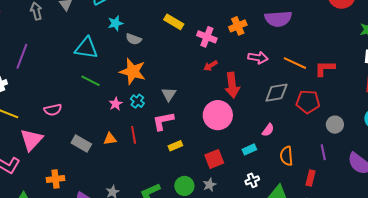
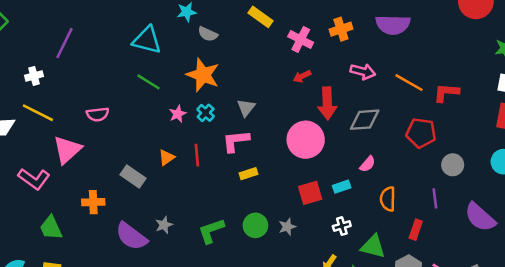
gray diamond: (276, 93) -> (365, 120), moved
orange triangle: (110, 139) -> (167, 157), turned -32
gray rectangle: (81, 143) -> (133, 177), moved
red square: (214, 159) -> (310, 193), moved

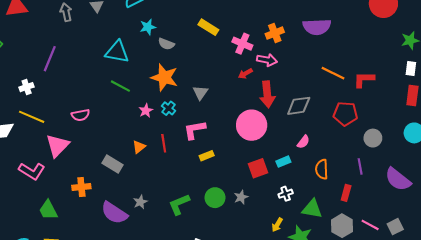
pink arrow: (363, 72) -> (267, 60), moved
gray triangle: (246, 108) -> (200, 93), moved

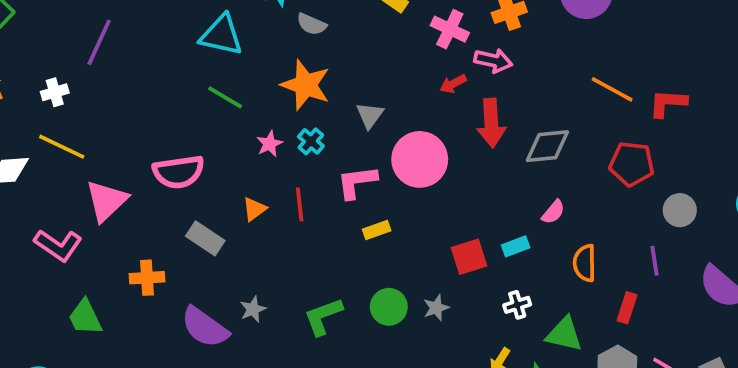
pink semicircle: (80, 115) -> (179, 172), moved, size x1.5
pink circle: (252, 125) -> (420, 159), moved

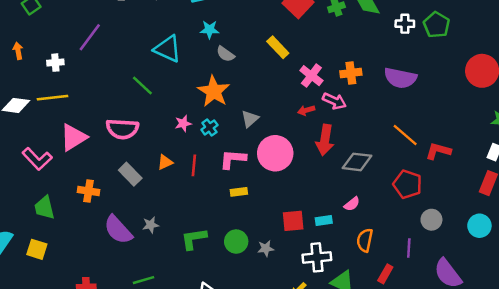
green line: (225, 97) -> (142, 85), moved
yellow line: (62, 147) -> (53, 98), turned -44
white cross: (517, 305) -> (317, 257), size x1.6

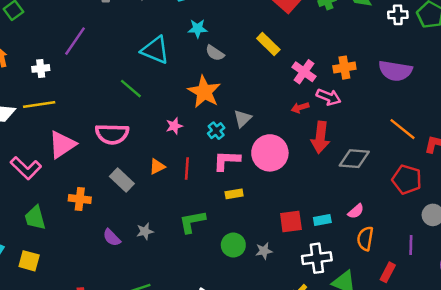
cyan cross: (209, 127) -> (216, 131), moved
pink semicircle: (352, 204) -> (356, 211), moved
purple semicircle: (118, 230) -> (112, 238), size x0.6
green L-shape: (194, 239) -> (192, 222), moved

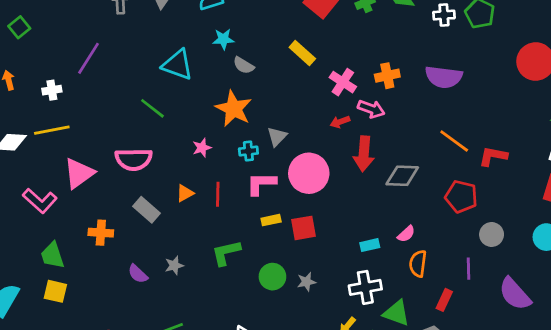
cyan cross: (216, 131) -> (248, 151), turned 35
red square: (291, 221) -> (303, 228), moved
yellow square: (29, 261) -> (55, 291), moved

